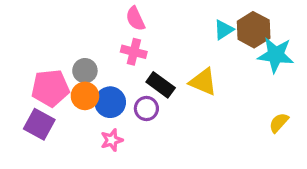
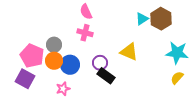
cyan star: (276, 55) -> (177, 53), moved
black rectangle: (161, 85) -> (106, 76), moved
pink pentagon: (50, 88) -> (32, 56), turned 30
purple circle: (146, 109) -> (100, 63), moved
pink star: (112, 140) -> (63, 89), moved

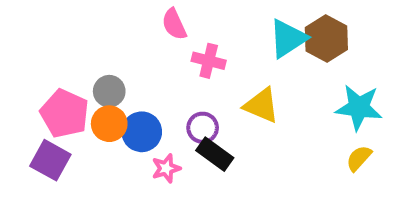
cyan triangle: (142, 19) -> (288, 38), size x1.5
pink cross: (85, 33) -> (209, 61), moved
pink star: (63, 89) -> (166, 168), moved

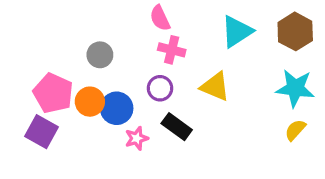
pink semicircle: (174, 24) -> (160, 18), moved
brown hexagon: (326, 38) -> (295, 31), moved
gray circle: (109, 91) -> (100, 55), moved
purple circle: (203, 128) -> (160, 88), moved

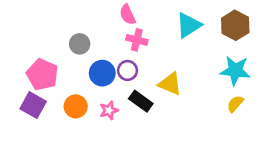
yellow triangle: (215, 87) -> (170, 84), moved
orange circle: (90, 102) -> (76, 106), moved
blue circle: (117, 108) -> (102, 73), moved

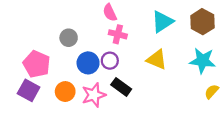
yellow triangle: (170, 84) -> (157, 59), moved
yellow semicircle: (235, 104) -> (212, 92), moved
pink star: (109, 110) -> (94, 95), size x1.5

